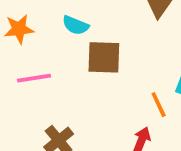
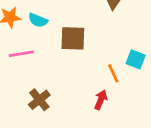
cyan semicircle: (76, 25) -> (38, 20), moved

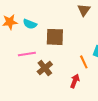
pink line: (21, 54) -> (27, 54), moved
brown cross: (39, 100) -> (45, 68), moved

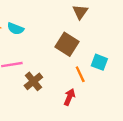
brown square: (55, 37) -> (67, 44), moved, turned 30

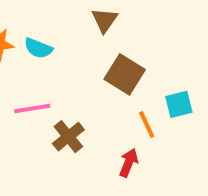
brown triangle: (80, 12) -> (105, 20), moved
cyan square: (99, 62) -> (179, 104), turned -35

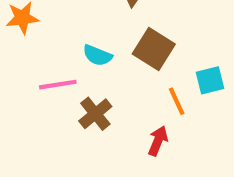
cyan semicircle: (38, 48) -> (97, 55), moved

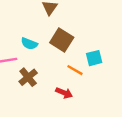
orange line: (177, 101) -> (75, 70), turned -35
red arrow: (158, 141) -> (64, 93), turned 91

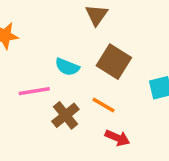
orange line: (75, 70) -> (104, 105), moved

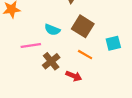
orange line: (104, 105) -> (85, 55), moved
red arrow: (117, 138) -> (74, 76), moved

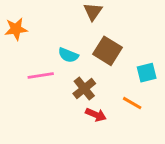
orange line: (85, 55) -> (132, 103), moved
brown cross: (51, 61) -> (84, 89), moved

